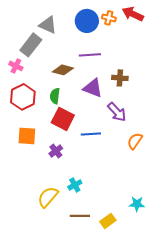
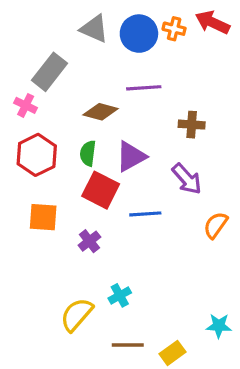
gray triangle: (48, 25) -> (94, 29), moved
purple triangle: (93, 88) -> (131, 156), moved, turned -50

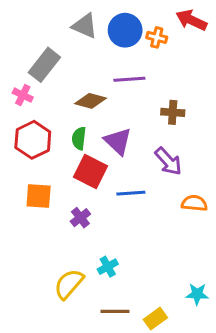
orange cross: (174, 29) -> (157, 37), moved
purple triangle: (131, 156) -> (118, 141), turned -48
orange semicircle: (216, 225) -> (194, 203), turned 60

